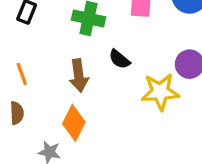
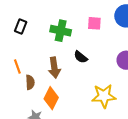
yellow star: (160, 92) -> (104, 96), moved
brown semicircle: (17, 113) -> (30, 82), moved

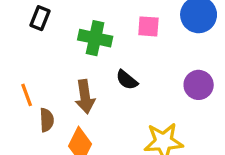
black rectangle: (21, 26) -> (40, 18), moved

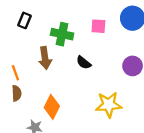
brown arrow: (85, 97) -> (45, 58), moved
brown semicircle: (47, 120) -> (17, 93), moved

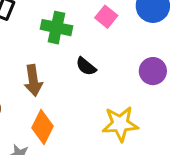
pink square: (98, 26) -> (106, 17), turned 35
brown arrow: (45, 58) -> (33, 80), moved

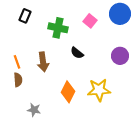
orange diamond: (43, 127) -> (68, 92), moved

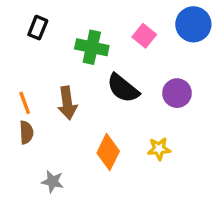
black semicircle: (77, 53) -> (123, 88), size x1.5
purple circle: (120, 56) -> (177, 93), moved
yellow star: (99, 90) -> (159, 149), size x0.6

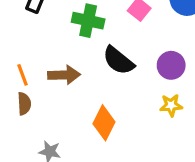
brown arrow: (67, 103) -> (64, 75), turned -84
yellow star: (159, 149) -> (171, 105), moved

